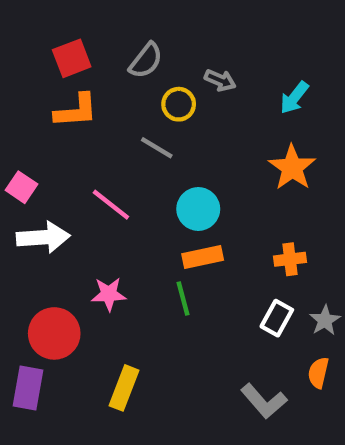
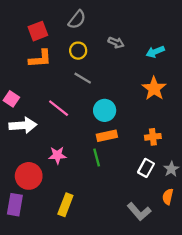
gray semicircle: (146, 61) -> (77, 20), moved
cyan arrow: (294, 98) -> (155, 52), turned 30
yellow circle: (179, 104) -> (78, 51), moved

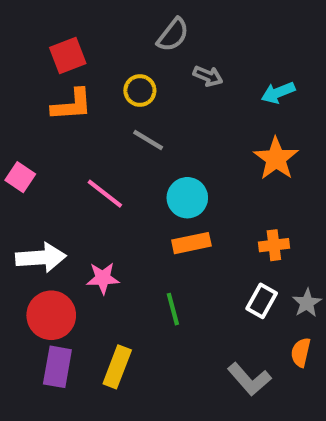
gray semicircle: (77, 20) -> (173, 35), moved
white arrow: (23, 125) -> (41, 258), moved
green line: (97, 158) -> (173, 309), moved
purple rectangle: (15, 205) -> (57, 367), moved

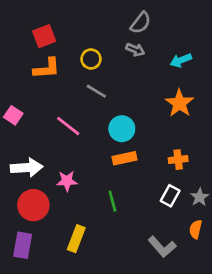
gray semicircle: (173, 35) -> (141, 23), moved
purple rectangle: (57, 367) -> (23, 245), moved

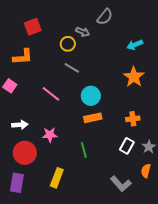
gray arrow: (135, 50) -> (83, 32), moved
orange L-shape: (47, 68) -> (23, 57), moved
white arrow: (27, 168) -> (20, 125), size x0.7

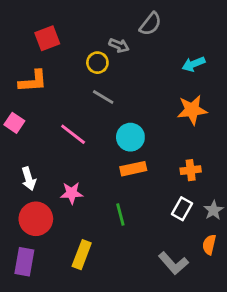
orange star: (134, 77) -> (192, 110), turned 30
white arrow: (20, 125) -> (29, 179), turned 77

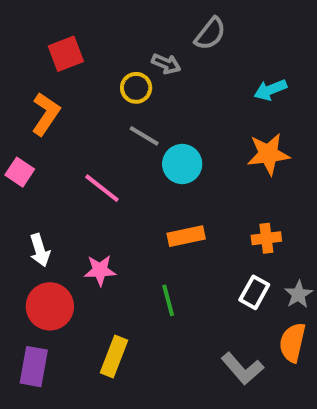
orange L-shape: (33, 81) -> (46, 114), turned -52
cyan circle: (130, 137) -> (182, 164), moved
orange semicircle: (209, 245) -> (292, 342), size x1.4

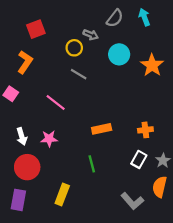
cyan arrow: (270, 90) -> (144, 17), moved, turned 91
orange star: (268, 154) -> (152, 65), moved, turned -30
cyan circle: (182, 164) -> (119, 54), moved
pink star: (100, 270) -> (49, 139), moved

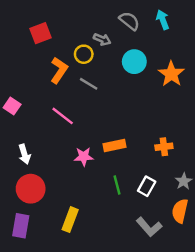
gray semicircle: (115, 18) -> (129, 21), turned -90
orange L-shape: (25, 62) -> (59, 70), moved
pink star: (49, 139) -> (84, 157), moved
white rectangle: (139, 159) -> (147, 186), moved
green line: (92, 164) -> (117, 185), moved

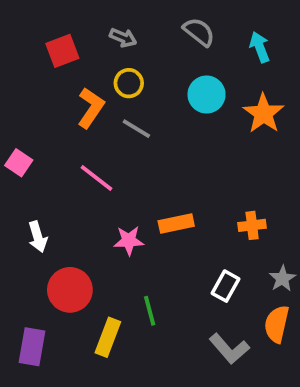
cyan arrow: (163, 20) -> (260, 47), moved
gray arrow: (102, 39) -> (123, 38), moved
green line: (117, 185) -> (150, 311), moved
red circle: (31, 189) -> (70, 290), moved

